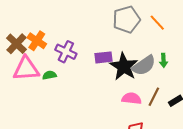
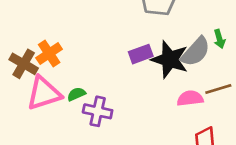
orange cross: (37, 41) -> (49, 54), turned 36
purple cross: (66, 52) -> (98, 111), moved
brown line: (154, 97) -> (218, 89), turned 60

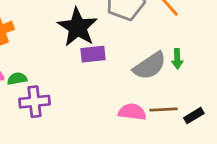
black star: (170, 59) -> (78, 27), moved
purple cross: (98, 111) -> (34, 102), turned -32

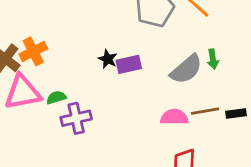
black star: (78, 27) -> (108, 59), moved, size x0.5
black rectangle: (194, 116) -> (236, 114), turned 30

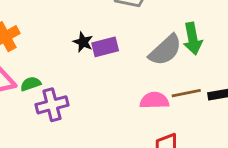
green arrow: (213, 59) -> (193, 39), size x1.5

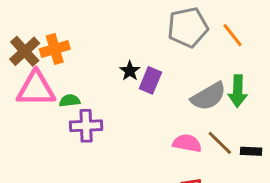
purple rectangle: (105, 47) -> (150, 80), turned -65
brown line: (186, 93) -> (220, 143), turned 44

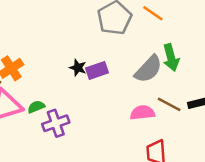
purple rectangle: (150, 80) -> (97, 70), turned 65

